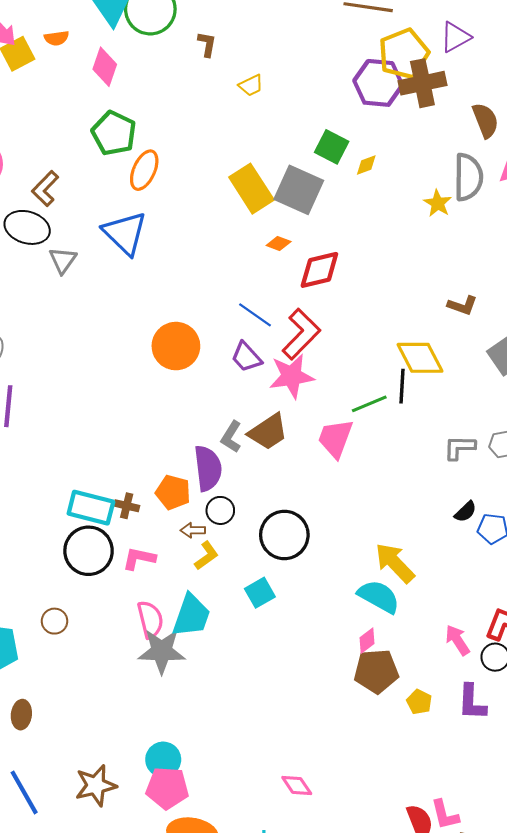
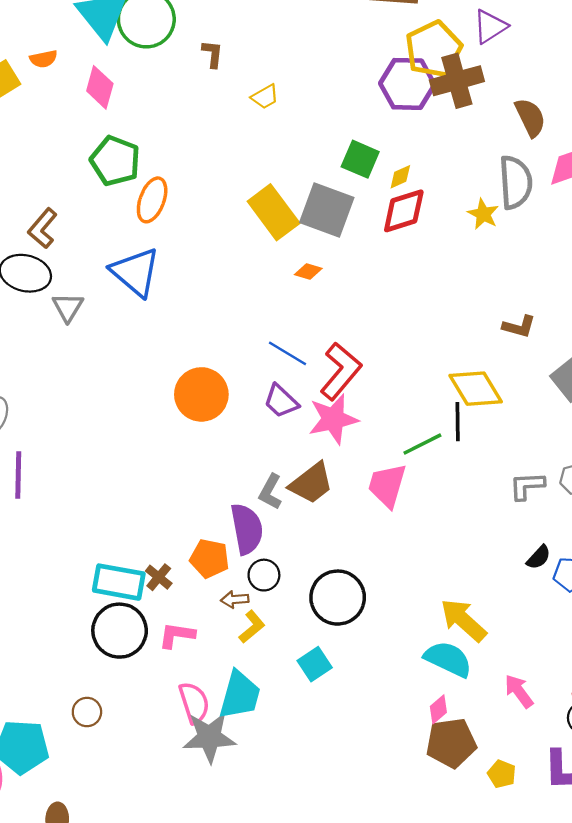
red diamond: (319, 270) -> (404, 211), moved
brown cross: (127, 506) -> (159, 577), turned 30
pink arrow: (457, 640) -> (519, 691), moved

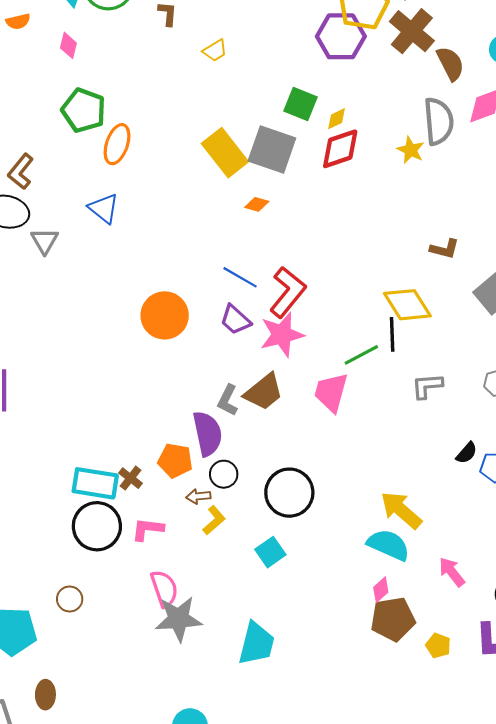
brown cross: (457, 81) -> (412, 31), moved, turned -33
pink diamond: (100, 87) -> (68, 45), size x0.7
blue triangle: (135, 272) -> (104, 208), size x0.7
gray L-shape: (527, 486) -> (427, 386), moved
cyan trapezoid: (240, 695) -> (256, 644), moved

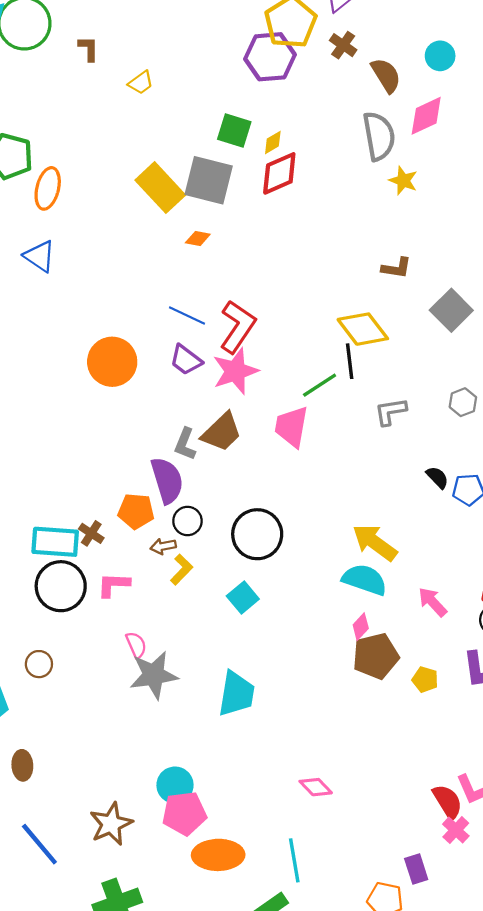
brown cross: (412, 31) -> (343, 45), size x0.6
yellow star: (411, 150) -> (403, 181), moved
black semicircle: (467, 453) -> (437, 477), turned -80
pink semicircle: (164, 589) -> (136, 645), size x0.7

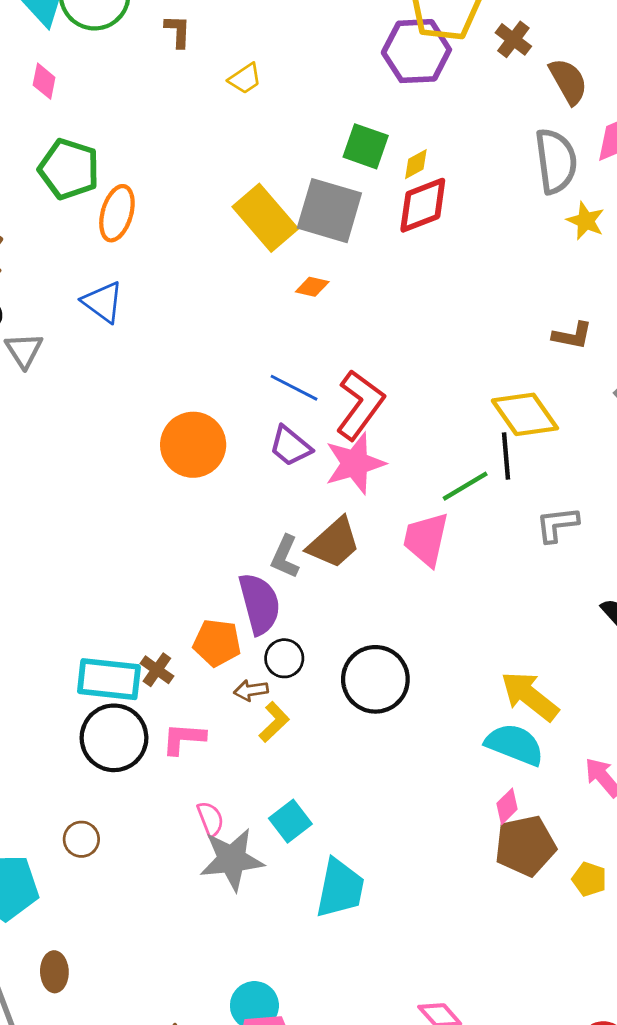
cyan square: (243, 598) -> (290, 821), moved

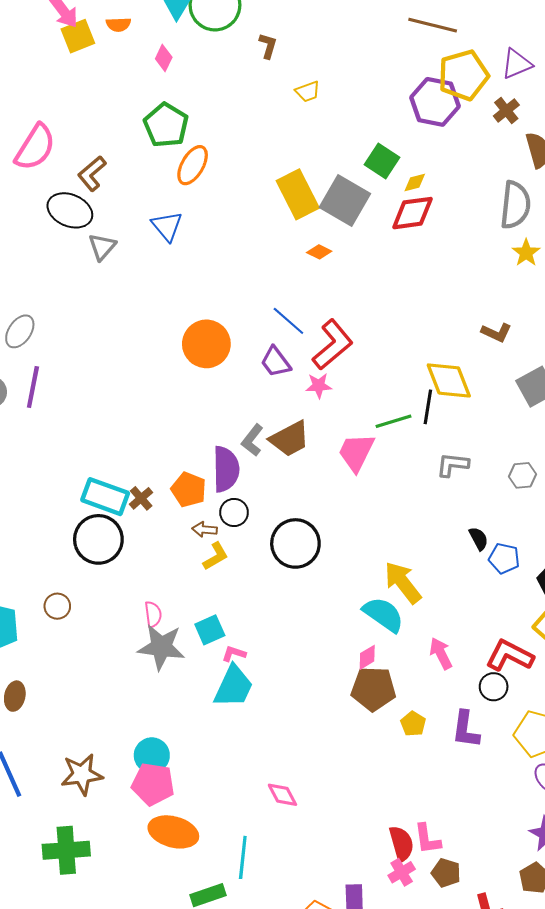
pink star: (355, 463) -> (319, 386), size x0.6
pink L-shape: (184, 739) -> (234, 654), moved, size x0.7

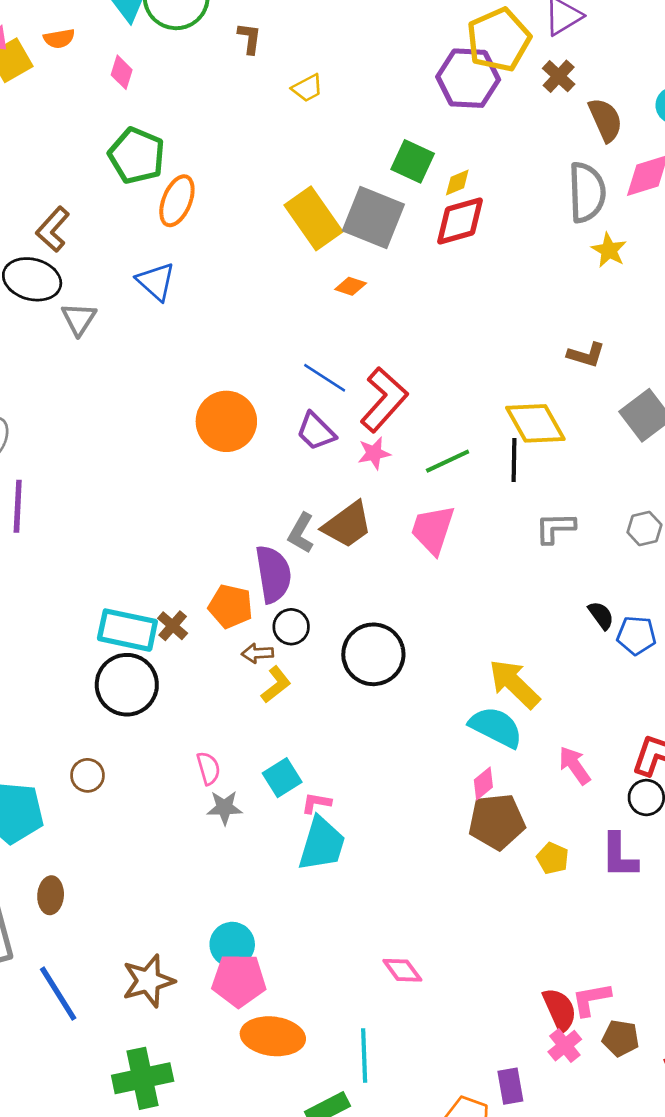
green line: (393, 421) -> (448, 461), moved
gray star: (161, 647) -> (225, 808), size x0.6
pink L-shape: (427, 839) -> (591, 999), turned 96

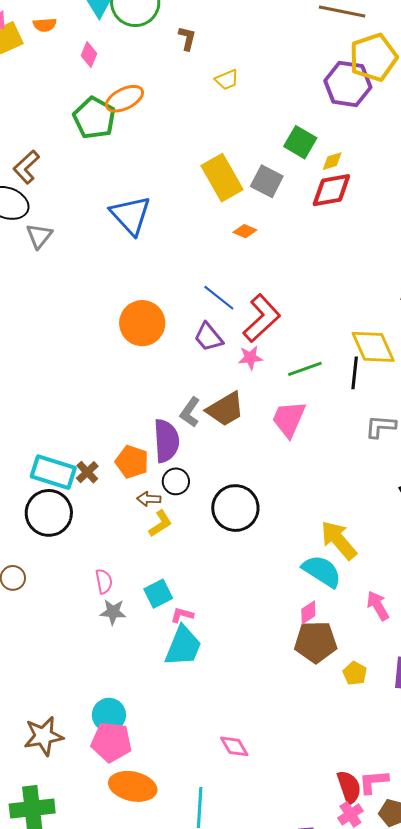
orange ellipse: (177, 201) -> (124, 99), moved, turned 36
gray square: (373, 218) -> (267, 181), size x0.7
blue triangle: (156, 281) -> (131, 215), moved, size x1.4

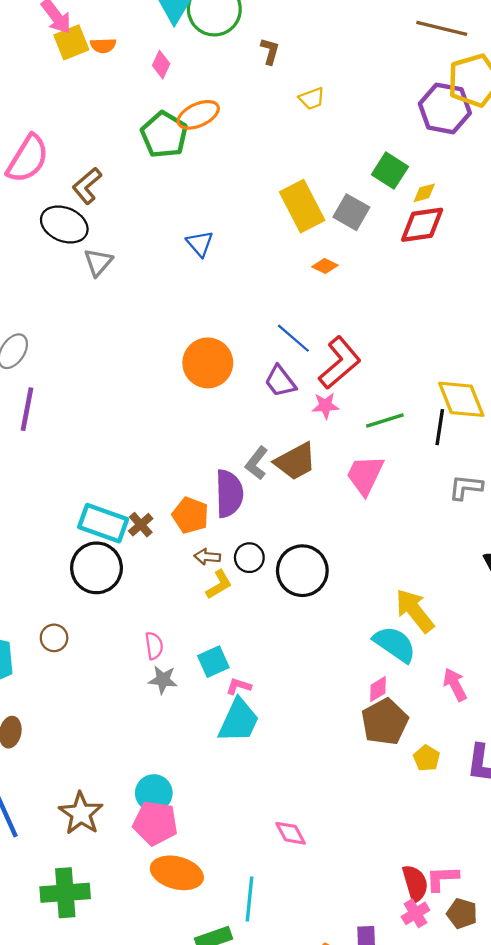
orange semicircle: (45, 25) -> (103, 46), moved
blue triangle: (131, 215) -> (200, 244), size x0.6
black circle: (176, 481) -> (249, 558), moved
brown pentagon: (316, 642) -> (385, 722), turned -30
brown star: (44, 736) -> (81, 813), turned -30

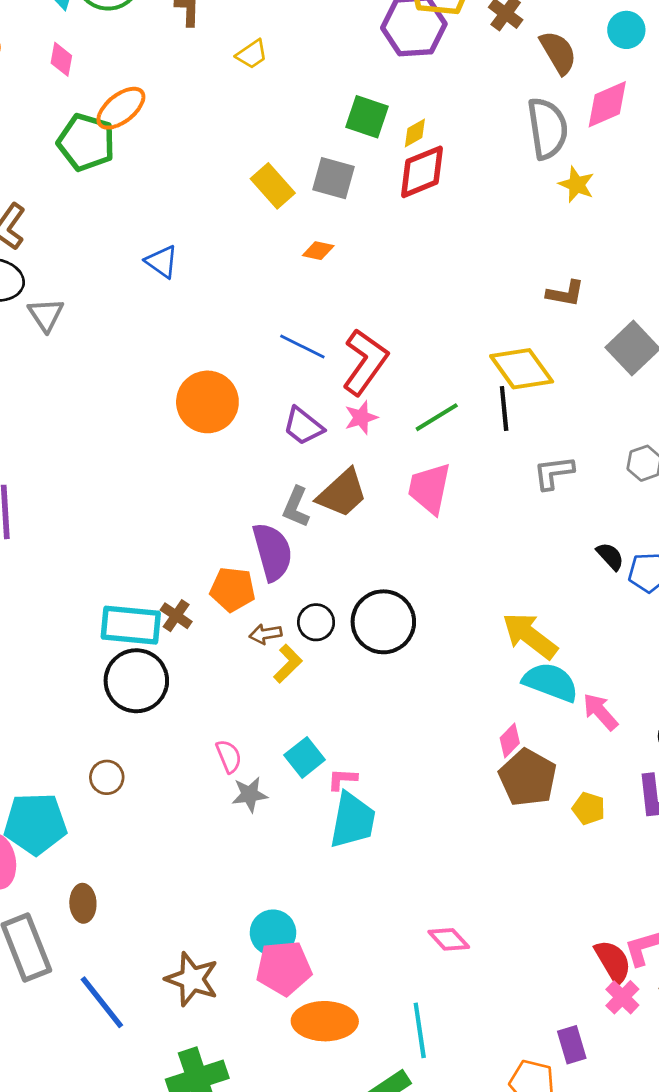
yellow rectangle: (302, 206) -> (273, 186), size x0.7
purple trapezoid: (280, 381) -> (303, 426), moved
cyan semicircle: (395, 644) -> (551, 682), moved

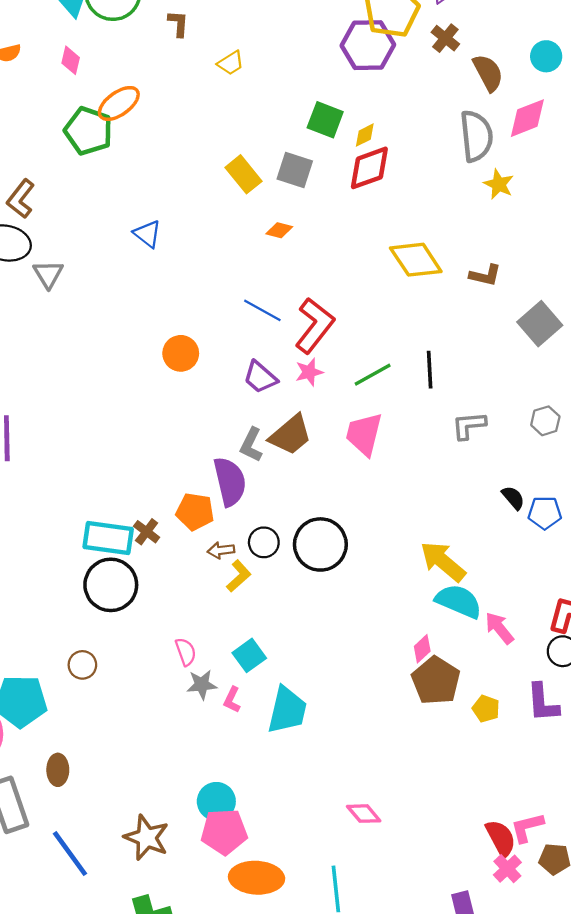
yellow diamond: (522, 369) -> (416, 260), moved
orange circle: (207, 402) -> (181, 353), size x0.7
pink L-shape: (342, 779) -> (232, 700), moved, turned -70

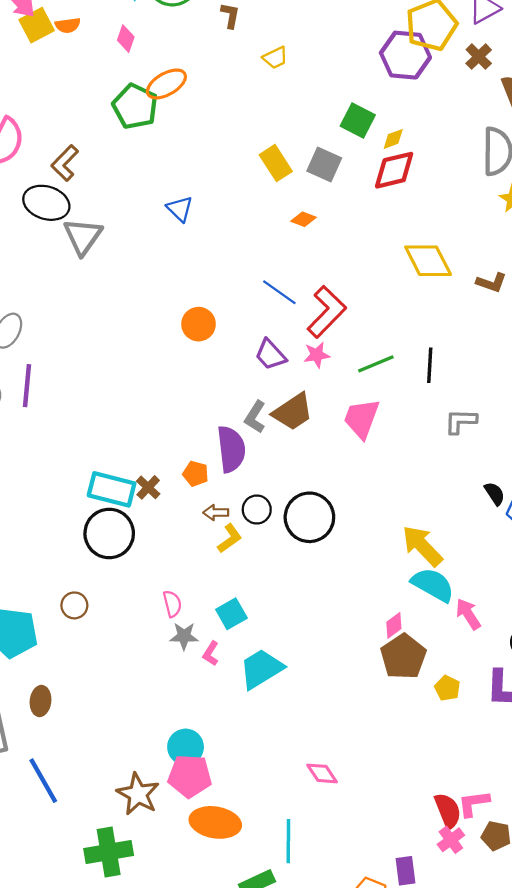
gray triangle: (48, 274) -> (83, 236), size x1.4
orange pentagon: (195, 512) -> (196, 474), size x0.7
cyan trapezoid: (287, 710) -> (261, 669), turned -141
brown star: (147, 838) -> (138, 794), moved

